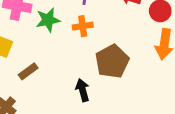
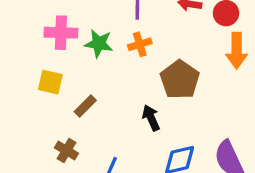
green star: (48, 20) -> (99, 43), turned 30

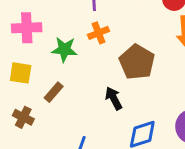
green star: (99, 43) -> (64, 49), moved
brown cross: (66, 151) -> (23, 117), moved

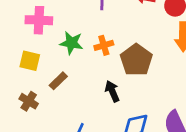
orange cross: (99, 33) -> (104, 45), moved

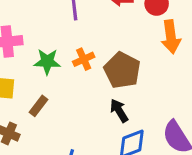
black arrow: (112, 91) -> (119, 111), moved

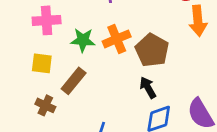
orange cross: (84, 59) -> (117, 39), size x1.4
brown rectangle: (38, 106) -> (74, 81), size x1.4

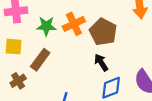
brown cross: (45, 105) -> (18, 81), turned 35

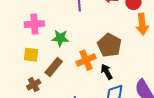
orange cross: (74, 24) -> (86, 60), moved

